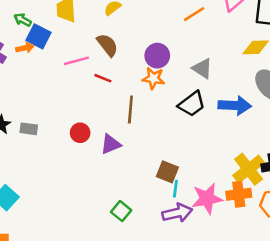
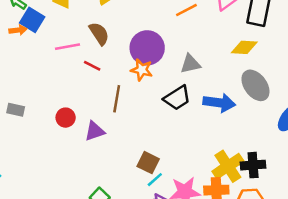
purple circle: (157, 56) -> (147, 48), size x1.4
gray triangle: (202, 68) -> (190, 64), turned -50
cyan line: (175, 189) -> (155, 180), turned 36

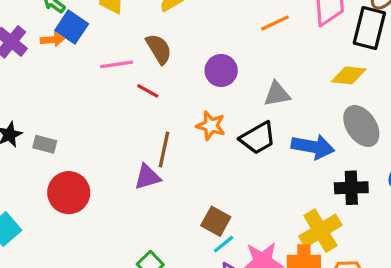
purple circle: (147, 48) -> (221, 71), size x0.7
orange star: (142, 70) -> (211, 126), moved
brown line: (117, 99) -> (164, 150), moved
red circle: (66, 118) -> (69, 193), moved, size x1.6
black cross: (253, 165) -> (351, 188), moved

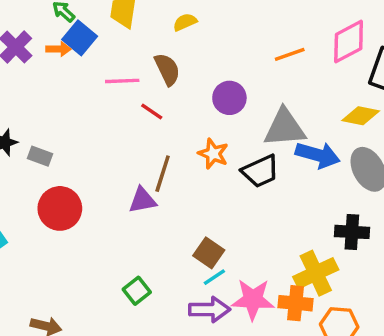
gray triangle: (277, 94) -> (285, 128), size x1.5
blue arrow: (313, 147) -> (318, 155), moved

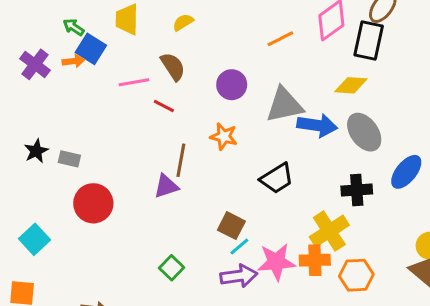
black trapezoid: (260, 171) -> (277, 178), moved

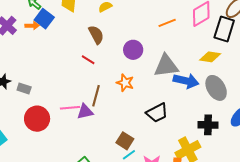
pink line: (134, 82) -> (70, 108), moved

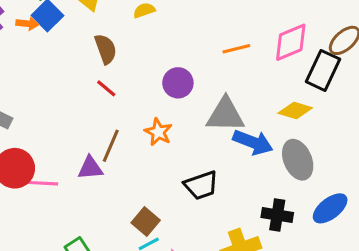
brown semicircle: (96, 35) -> (106, 49), moved
pink line: (70, 108) -> (42, 183), moved

